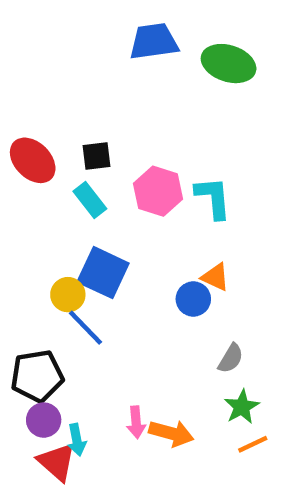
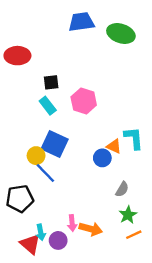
red ellipse: (33, 160) -> (17, 56), moved, turned -45
cyan L-shape: (213, 198) -> (134, 138), moved
purple circle: (44, 420) -> (58, 240), moved

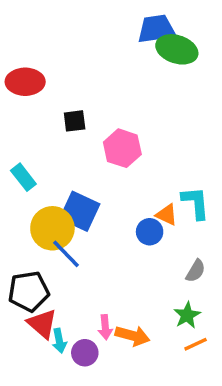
blue trapezoid: (81, 22) -> (156, 29), moved
cyan rectangle: (48, 106) -> (23, 177), moved
yellow circle: (36, 156) -> (52, 228), size x1.6
gray semicircle: (122, 189) -> (196, 271), moved
red triangle: (30, 244) -> (42, 324), moved

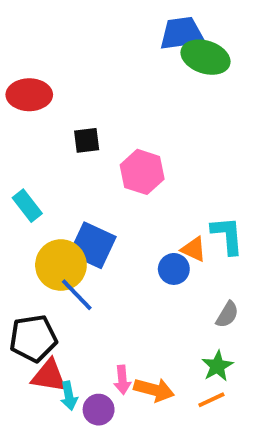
red triangle: (42, 324) -> (49, 376), turned -32
orange line: (196, 344) -> (211, 400), moved

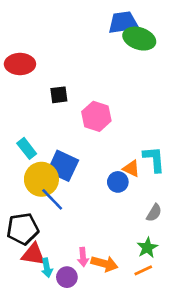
cyan rectangle: (27, 206) -> (27, 148), moved

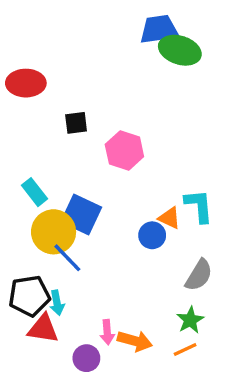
gray semicircle: (154, 213) -> (199, 275), size x1.4
cyan arrow: (47, 268) -> (57, 303), moved

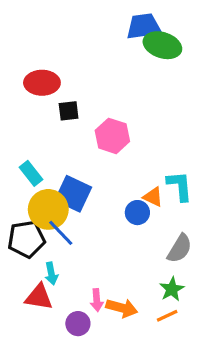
red ellipse: (26, 83) -> (42, 83), moved
black pentagon: (29, 296) -> (26, 239), moved

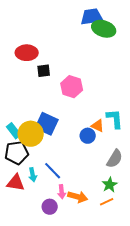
cyan rectangle: (31, 173) -> (14, 131), moved
blue line: (61, 233) -> (53, 171), moved
red triangle: (39, 297) -> (16, 183), moved

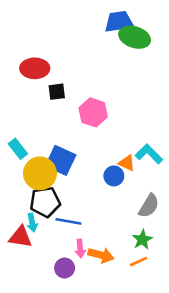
cyan L-shape: (115, 119) -> (149, 154), turned -40
cyan rectangle: (14, 131) -> (18, 149), moved
black pentagon: (17, 153) -> (45, 202), moved
blue line: (53, 171) -> (68, 221), turned -36
cyan arrow: (33, 175) -> (32, 223), moved

